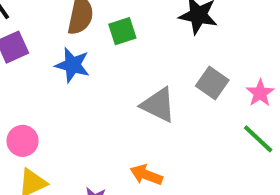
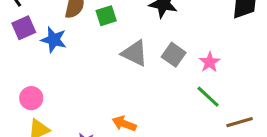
blue star: (72, 65) -> (54, 40), moved
gray triangle: (158, 105) -> (135, 53), moved

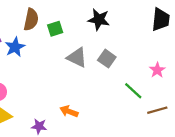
blue star: (54, 40) -> (15, 47), turned 30
pink star: (210, 62) -> (157, 70), moved

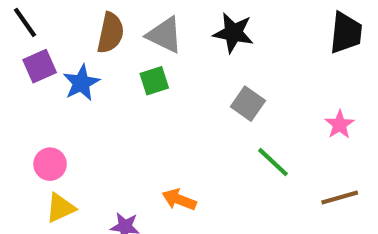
green square: (55, 29) -> (154, 81), moved
gray triangle: (77, 57) -> (165, 35), moved
green line: (133, 91) -> (273, 162), moved

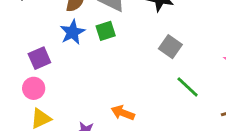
purple square: (40, 66) -> (39, 58), moved
blue star: (81, 83) -> (72, 32), moved

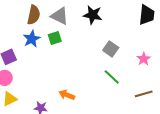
gray square: (170, 47) -> (111, 49), moved

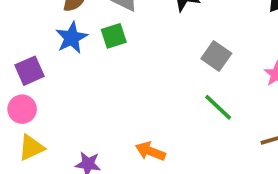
orange arrow: (67, 95) -> (150, 151), moved

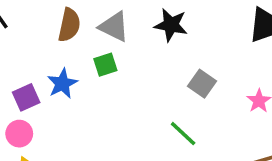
blue star: (72, 38) -> (62, 84), moved
green line: (218, 107) -> (183, 134), moved

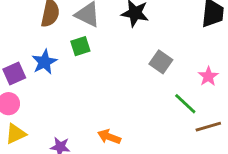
green line: (183, 134) -> (185, 104), moved

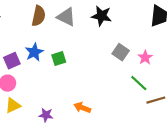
green square: (80, 46) -> (59, 59), moved
pink star: (208, 76) -> (145, 57), moved

